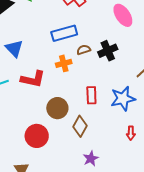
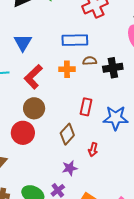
red L-shape: (33, 79) -> (33, 77), turned 110
brown circle: (57, 108) -> (34, 108), moved
red arrow: (131, 133) -> (93, 150), moved

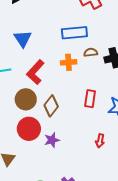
brown circle: (34, 108) -> (26, 99), moved
brown diamond: (67, 134) -> (51, 106), moved
purple star: (70, 168) -> (52, 140), moved

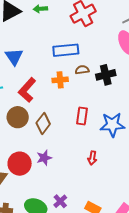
red circle: (29, 129) -> (20, 164), moved

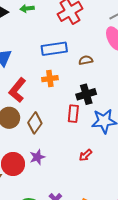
brown semicircle: (82, 70) -> (86, 60), moved
black cross: (106, 75) -> (86, 94), moved
red arrow: (92, 158) -> (85, 155), turned 40

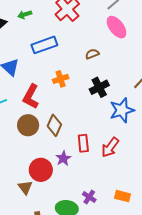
blue rectangle: (54, 49) -> (44, 45), moved
red rectangle: (73, 114) -> (83, 143), moved
red arrow: (85, 155) -> (110, 147), size x1.5

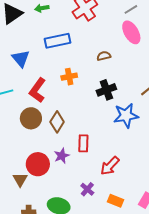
red arrow: (110, 147) -> (110, 166), moved
purple cross: (89, 197) -> (87, 189), moved

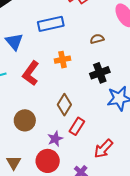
brown circle: (31, 118) -> (25, 120), moved
brown diamond: (57, 122) -> (64, 105), moved
red rectangle: (83, 143) -> (77, 126), turned 30
red circle: (38, 164) -> (48, 161), moved

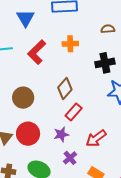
purple star: (55, 139) -> (61, 134), moved
red circle: (48, 161) -> (28, 134), moved

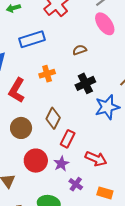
brown circle: (23, 98) -> (21, 128), moved
red circle: (28, 134) -> (36, 161), moved
red arrow: (96, 138) -> (96, 159), turned -105

